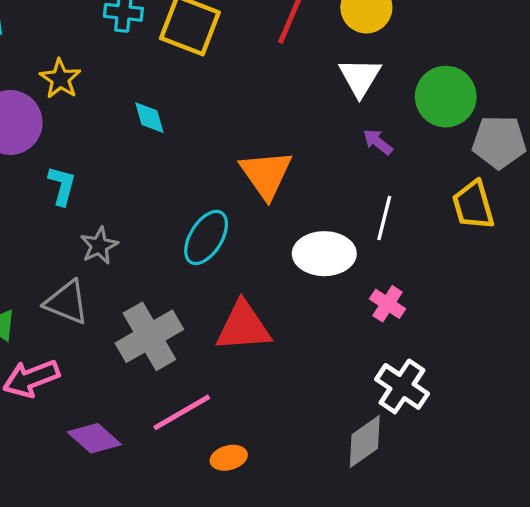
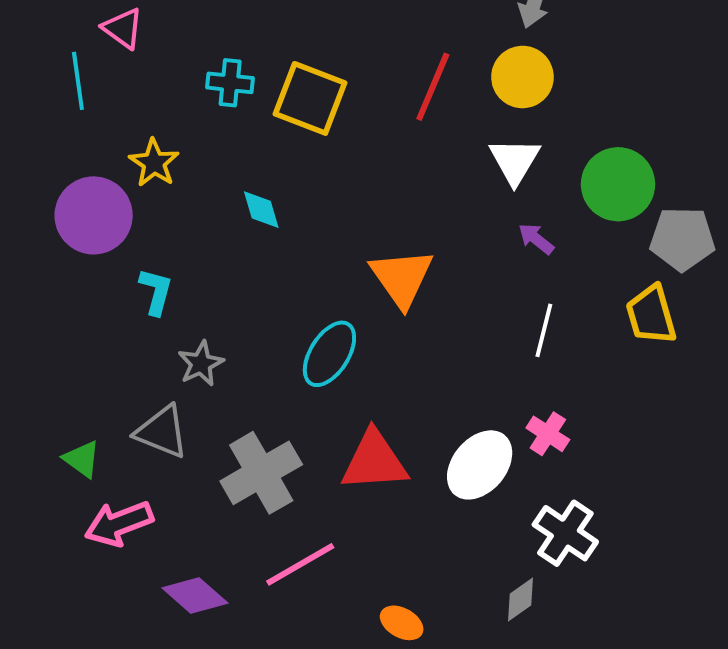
white ellipse: (324, 254) -> (480, 465), moved, turned -50
gray diamond: (365, 442) -> (521, 599), size x0.7
orange ellipse: (229, 458) -> (402, 623), moved, turned 44

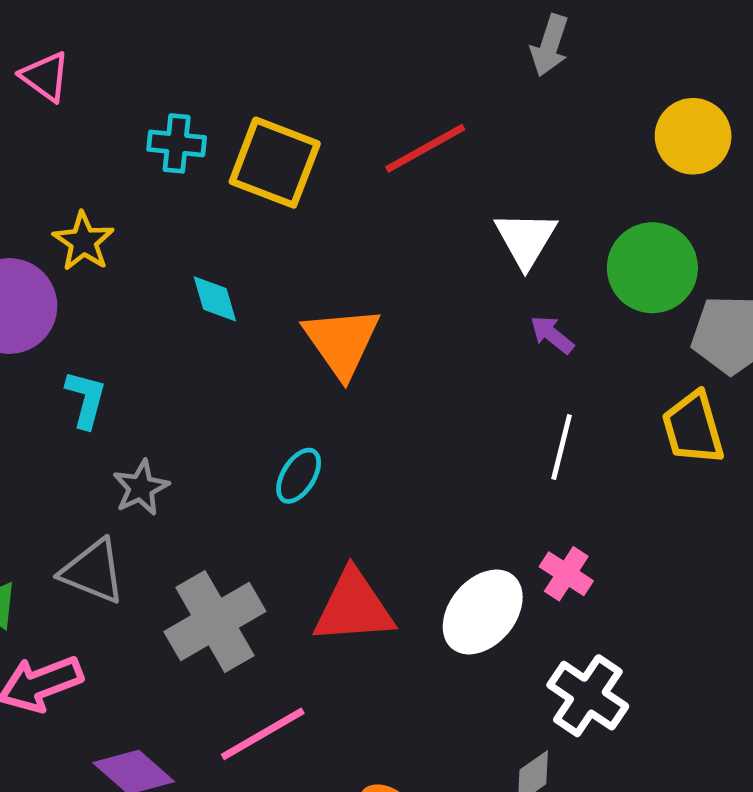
yellow circle: (522, 77) -> (693, 136), moved
red line: (433, 87) -> (425, 148), turned 38
orange triangle: (402, 278) -> (342, 342), moved
cyan ellipse: (329, 354) -> (299, 476), size x0.7

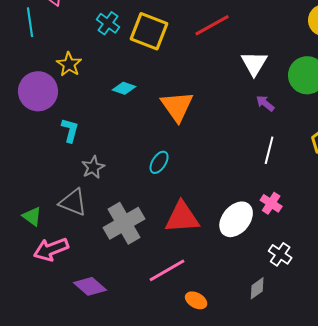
cyan cross: (177, 143) -> (108, 23), turned 30
cyan diamond: (215, 299) -> (124, 88), turned -55
white cross: (588, 696) -> (280, 254), size x0.7
pink line: (263, 734) -> (167, 270), moved

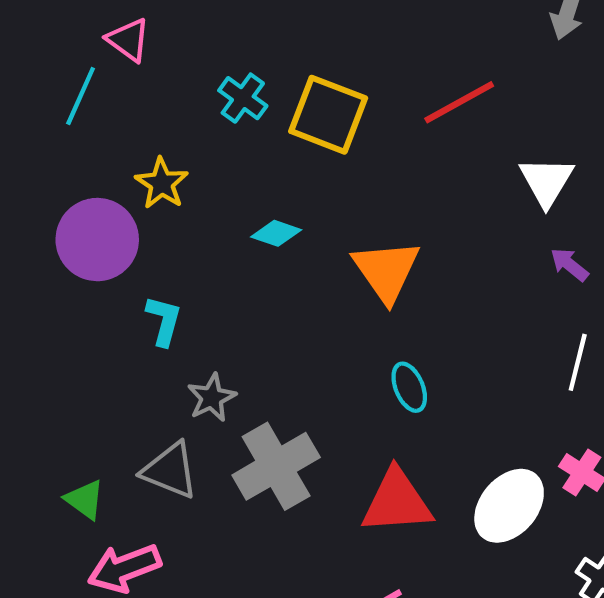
cyan line: (30, 22) -> (81, 96), turned 32
cyan ellipse: (159, 162) -> (409, 387), moved, turned -55
gray cross: (124, 223) -> (276, 466), moved

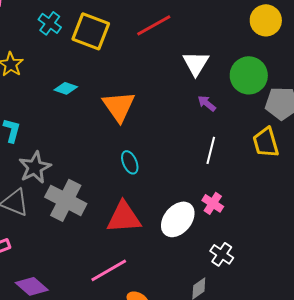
gray star: (212, 398) -> (35, 167), size x1.4
gray cross: (276, 466) -> (66, 200), turned -33

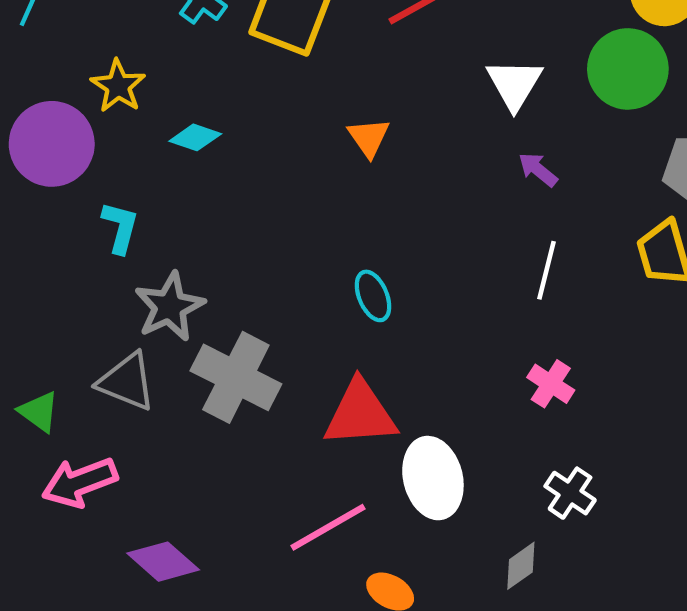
green circle: (249, 75) -> (628, 69), moved
cyan diamond: (66, 88) -> (195, 137), moved
orange triangle: (119, 106) -> (369, 137), moved, size x0.6
white ellipse: (178, 219) -> (433, 478), moved, turned -54

